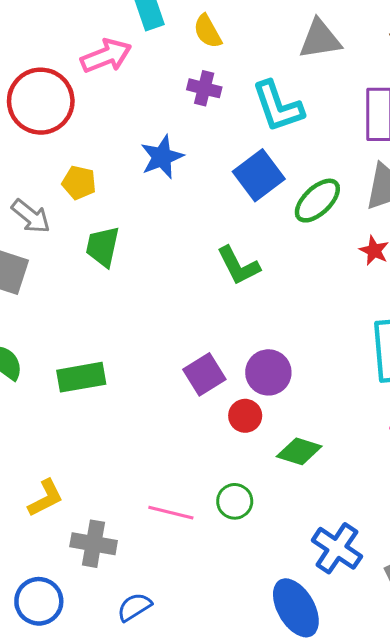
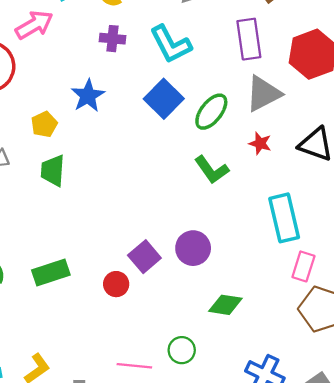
yellow pentagon: (79, 183) -> (44, 124), moved, turned -30
green L-shape: (238, 266) -> (212, 170), moved
red circle: (245, 416) -> (116, 284), moved

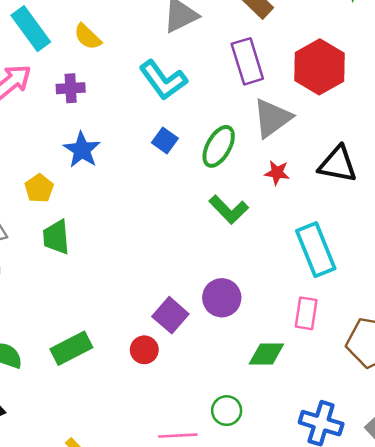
purple cross: (112, 39) -> (71, 88), moved
blue square: (164, 99) -> (165, 141), size x0.6
pink rectangle: (303, 266) -> (306, 313), moved

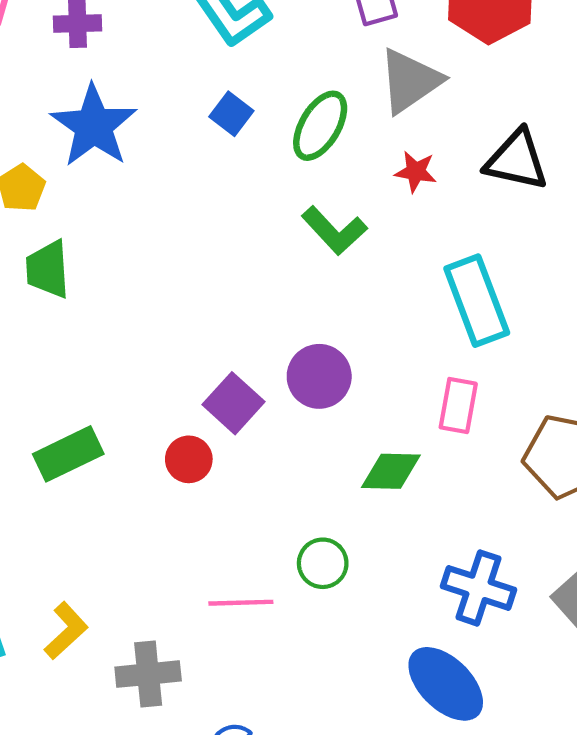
blue star: (82, 150) -> (94, 126), size x1.4

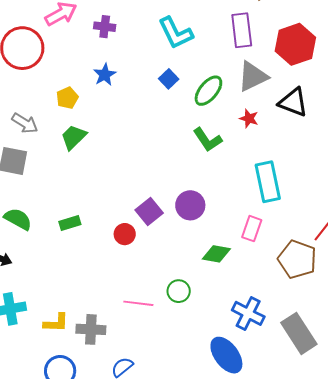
blue star: (94, 126) -> (105, 75), size x0.6
black triangle: (517, 160) -> (293, 102), moved
green trapezoid: (48, 269) -> (74, 137), turned 40
green rectangle: (68, 454) -> (70, 223), size x0.7
yellow L-shape: (66, 631) -> (56, 323), moved, turned 36

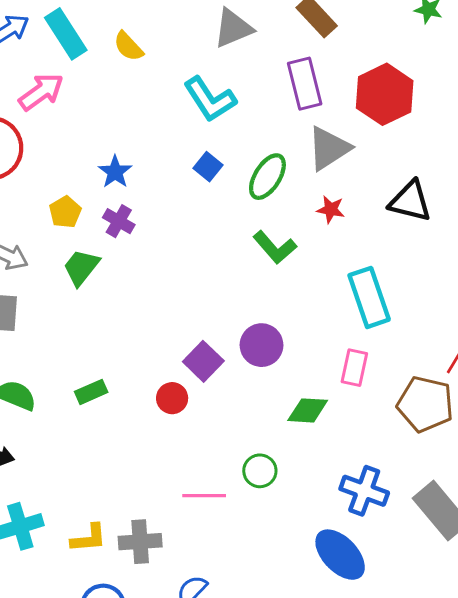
purple cross: (105, 27) -> (119, 221), moved, turned 30
black triangle: (293, 102) -> (410, 201), moved

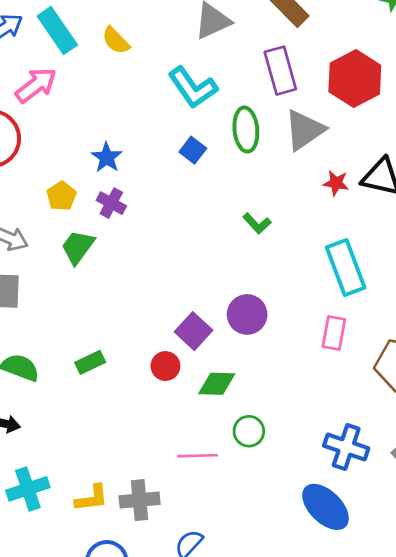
green ellipse: (267, 177) -> (246, 130), moved, turned -36
red star: (331, 209) -> (336, 183), moved
green L-shape: (275, 247) -> (257, 223), size x0.7
green diamond: (308, 410) -> (217, 384), moved

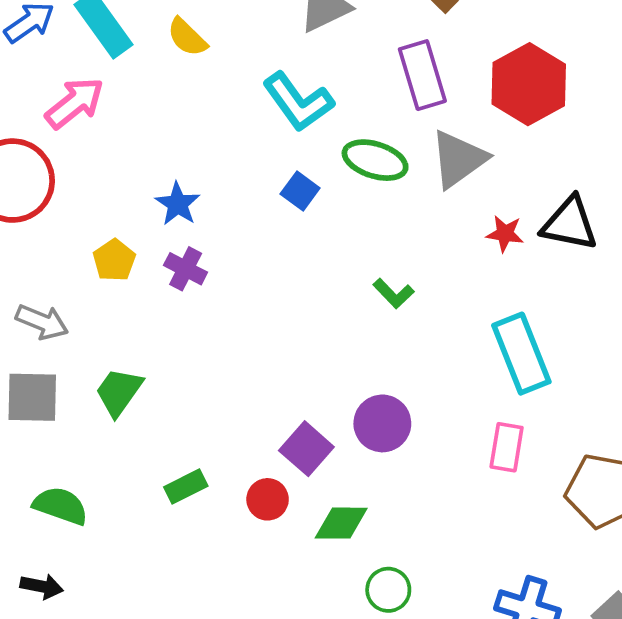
green ellipse: (246, 130) -> (375, 160), turned -66
green trapezoid: (78, 247) -> (119, 392), moved
green rectangle: (90, 362) -> (186, 487), moved

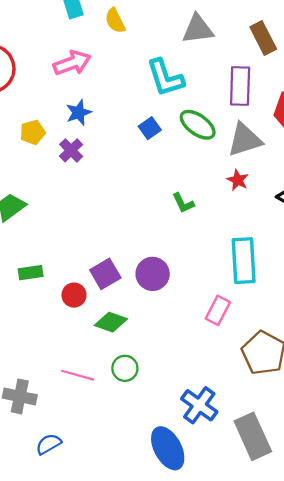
pink arrow: (75, 103) -> (72, 63), moved
red star: (505, 234) -> (238, 180), moved

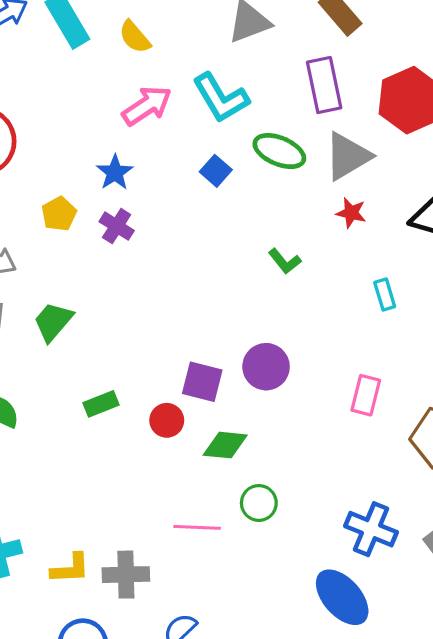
pink arrow: (72, 63) -> (147, 106), moved
cyan rectangle: (244, 261) -> (385, 294), moved, size x0.5
purple square: (105, 274) -> (202, 382), turned -32

